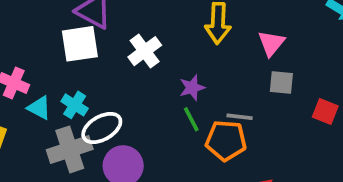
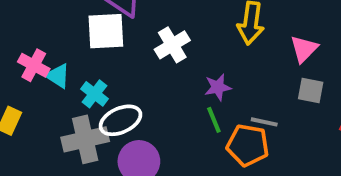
cyan triangle: (39, 108) -> (58, 76), moved

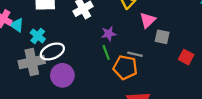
pink triangle: (304, 49) -> (148, 20), moved

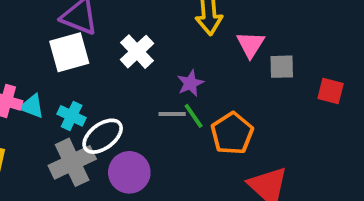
gray line: (135, 54) -> (172, 114), moved
orange pentagon: (125, 67) -> (232, 133), turned -30

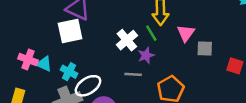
white cross: (137, 52) -> (127, 40), moved
green line: (194, 116) -> (151, 33), moved

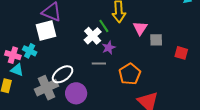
green line: (151, 33) -> (104, 26), moved
cyan triangle: (44, 64) -> (17, 70), moved
cyan cross: (69, 72) -> (30, 51), moved

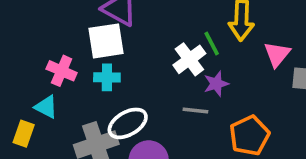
cyan cross: (30, 51) -> (107, 77), moved, turned -32
pink cross: (13, 55) -> (62, 71), moved

